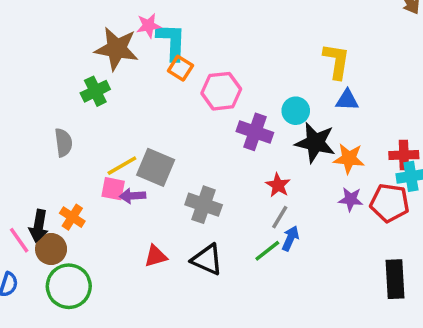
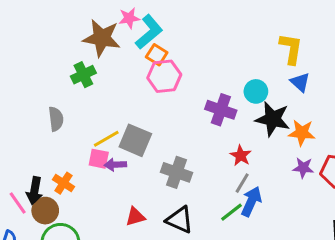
cyan L-shape: (172, 42) -> (149, 32), turned 48
pink hexagon: (221, 91) -> (164, 76), moved
blue triangle: (347, 100) -> (300, 82), turned 40
blue arrow: (290, 238) -> (251, 201), size x1.4

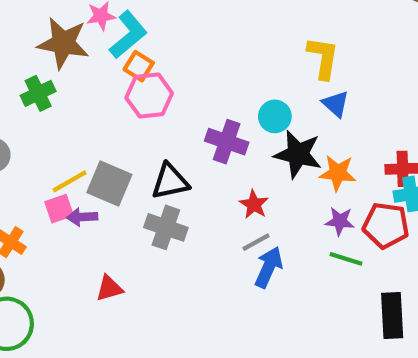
pink square: (99, 159) -> (59, 209), turned -30
gray line: (242, 183) -> (256, 242), turned 30
green line: (231, 212) -> (346, 259), moved, turned 55
black triangle: (180, 220) -> (170, 181), moved, turned -36

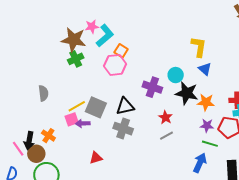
orange square: (139, 66) -> (121, 51), moved
green cross: (38, 93) -> (76, 59), moved
blue arrow: (269, 267) -> (200, 163), moved

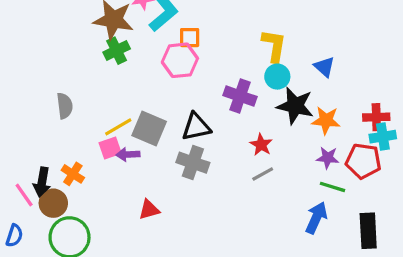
yellow L-shape: (199, 47) -> (274, 46), moved
orange square: (121, 51) -> (190, 38), turned -32

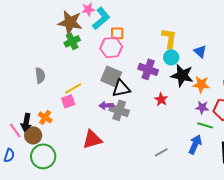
gray square: (149, 128) -> (111, 76), moved
purple arrow: (128, 154) -> (106, 105), moved
gray line: (263, 174) -> (161, 152), moved
red triangle: (149, 210) -> (92, 139), size x1.5

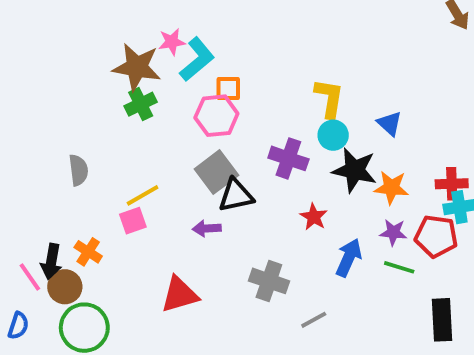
gray square: (111, 76) -> (216, 172), turned 30
gray cross: (119, 110) -> (269, 281), moved
blue arrow: (195, 144) -> (349, 258), moved

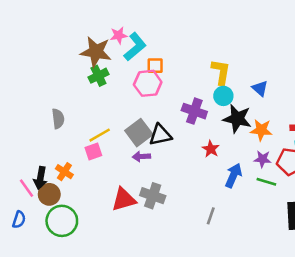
gray square: (216, 172) -> (139, 133), moved
gray cross: (269, 281) -> (153, 196), moved
gray line: (314, 320) -> (211, 216), turned -42

